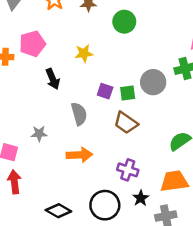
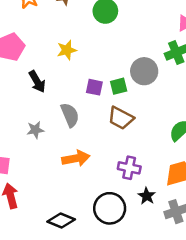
gray star: (39, 134) -> (35, 130), moved

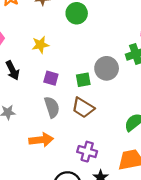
purple square: (94, 87) -> (51, 78), moved
gray semicircle: (70, 115) -> (52, 107), moved

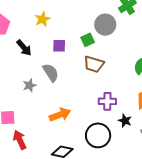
gray semicircle: (52, 107) -> (51, 73), moved
orange arrow: (41, 140) -> (60, 115), moved

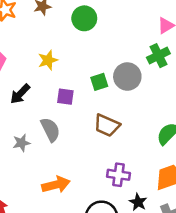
green square: (88, 40) -> (99, 82), moved
black arrow: (24, 48) -> (20, 94), turned 78

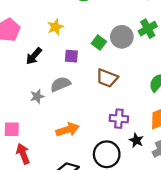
green cross: (158, 56) -> (148, 29), moved
green square: (99, 82) -> (99, 43), turned -32
gray semicircle: (50, 130) -> (60, 84), turned -84

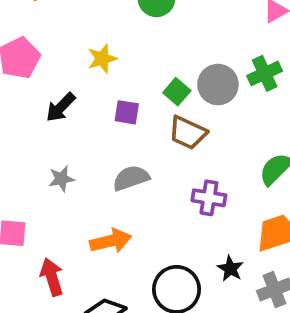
brown trapezoid: (107, 78) -> (188, 133), moved
gray semicircle: (60, 84) -> (131, 178), moved
purple cross: (119, 119) -> (209, 198), moved
red arrow: (23, 154) -> (52, 277), moved

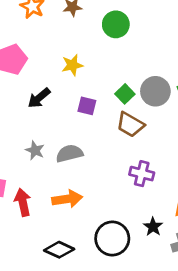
gray semicircle: (131, 178) -> (69, 153), moved
gray star: (61, 179) -> (35, 150), turned 30
red arrow: (52, 277) -> (23, 202), moved

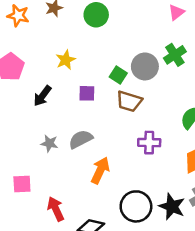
orange arrow: (67, 199) -> (100, 170), moved, turned -44
red arrow: (23, 202) -> (56, 209), moved
black star: (153, 227) -> (172, 207), moved, size x1.5

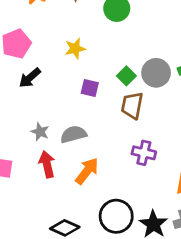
black arrow: (42, 96) -> (30, 78), moved
brown trapezoid: (129, 101) -> (132, 106), turned 72
red arrow: (56, 209) -> (47, 164), moved

